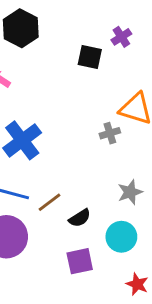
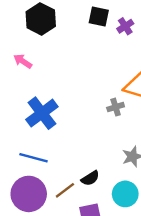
black square: (90, 57) -> (99, 17), moved
brown line: (50, 202) -> (65, 190), moved

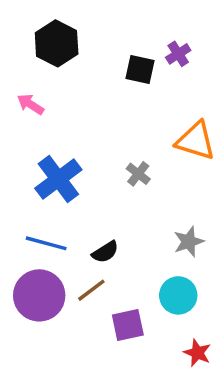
black square: (99, 17) -> (140, 70), moved
gray cross: (116, 107) -> (138, 174), moved, turned -35
black semicircle: (90, 178) -> (105, 252), moved

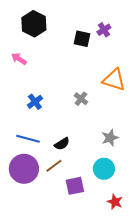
blue cross: (58, 179) -> (35, 102), size x0.6

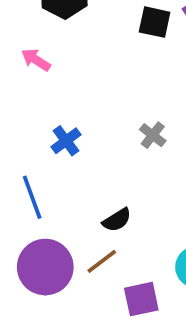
blue line: (28, 139) -> (32, 197), moved, turned 55

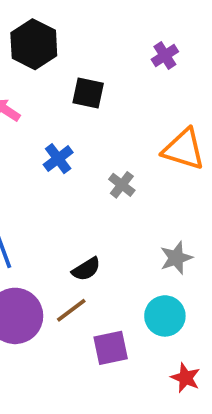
black square: (155, 22) -> (88, 93), moved
blue cross: (66, 141) -> (58, 159), moved

